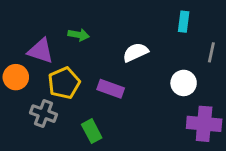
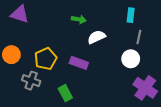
green arrow: (79, 35) -> (79, 19), moved
purple triangle: (41, 51) -> (20, 14), moved
gray line: (211, 52) -> (139, 37), moved
purple cross: (204, 124) -> (145, 88), turned 30

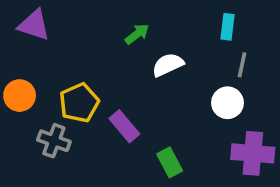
green arrow: (79, 19) -> (137, 34), turned -48
purple rectangle: (79, 63) -> (124, 126), moved, turned 30
purple cross: (145, 88) -> (253, 153), turned -30
green rectangle: (65, 93) -> (170, 162), moved

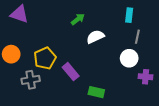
gray cross: (54, 141) -> (31, 80), turned -30
purple cross: (253, 153) -> (146, 77), moved, size x0.6
green rectangle: (170, 162) -> (96, 92), turned -49

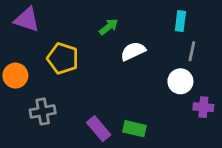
yellow pentagon: (45, 58) -> (63, 58), moved, turned -30
purple rectangle: (71, 72) -> (99, 129), moved

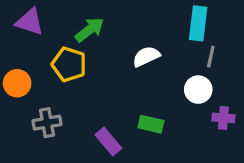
cyan rectangle: (180, 21) -> (198, 23), size x1.5
green arrow: (109, 27) -> (90, 30), moved, size x1.4
green rectangle: (135, 129) -> (151, 124), moved

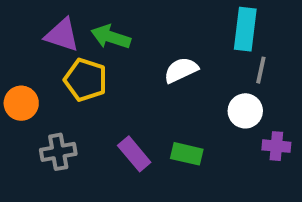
purple triangle: (30, 22) -> (62, 35), moved
green arrow: (90, 30) -> (111, 37), turned -124
purple rectangle: (108, 142) -> (134, 154), moved

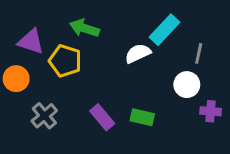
cyan rectangle: (245, 29) -> (165, 30), moved, turned 36
purple triangle: (62, 35) -> (31, 42), moved
gray cross: (58, 152) -> (44, 116), turned -30

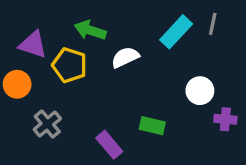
white semicircle: (138, 53) -> (125, 57), moved
gray line: (199, 53) -> (213, 24), moved
purple rectangle: (102, 117) -> (109, 145), moved

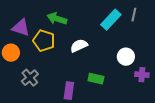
white semicircle: (125, 57) -> (79, 46), moved
purple rectangle: (109, 145) -> (69, 91), turned 48

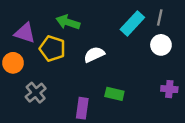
white circle: (126, 57) -> (161, 45), moved

